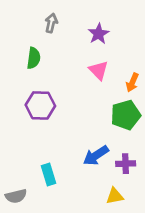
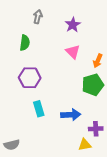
blue arrow: (96, 156) -> (71, 115), turned -150
purple cross: (126, 164) -> (96, 129), moved
cyan rectangle: (48, 174) -> (39, 109), moved

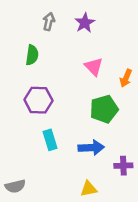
purple star: (73, 25) -> (85, 23), moved
green pentagon: (93, 85) -> (104, 109), moved
yellow triangle: (85, 145) -> (89, 189), moved

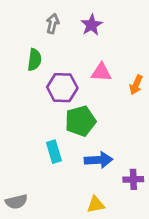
pink triangle: (94, 67) -> (101, 72), turned -42
purple hexagon: (38, 100) -> (62, 88), moved
green pentagon: (104, 109) -> (80, 121), moved

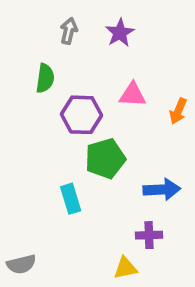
blue arrow: (98, 160) -> (162, 190), moved
purple cross: (133, 179) -> (149, 235), moved

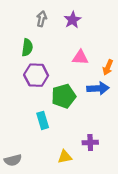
purple hexagon: (82, 115) -> (36, 75), moved
blue arrow: (162, 190) -> (98, 88), moved
yellow triangle: (125, 268) -> (65, 157), moved

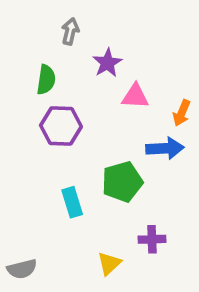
purple star: (73, 20) -> (107, 63), moved
green pentagon: (64, 96) -> (122, 182), moved
yellow triangle: (65, 157) -> (109, 263), turned -32

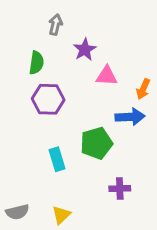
yellow triangle: (109, 263) -> (61, 215), moved

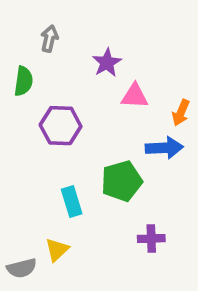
gray arrow: (55, 25) -> (49, 39), moved
green semicircle: (36, 63) -> (24, 81), moved
yellow triangle: (61, 215) -> (57, 250), moved

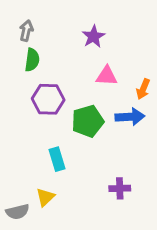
gray arrow: (49, 39) -> (26, 31), moved
purple star: (107, 63) -> (93, 36), moved
green semicircle: (24, 81) -> (32, 60), moved
green pentagon: (122, 181) -> (88, 121), moved

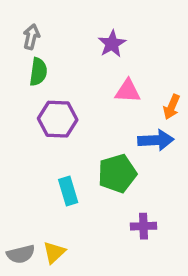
green pentagon: (88, 121) -> (117, 173), moved
yellow triangle: (45, 197) -> (54, 252), moved

